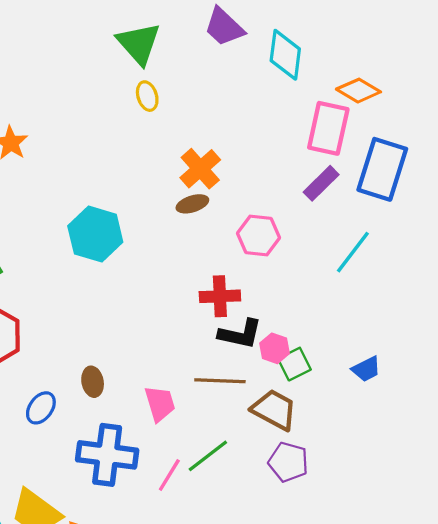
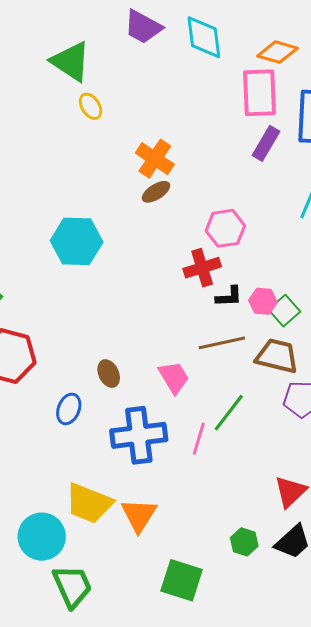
pink hexagon: (259, 235) -> (225, 228), moved
black L-shape: (240, 334) -> (229, 297), size x0.7

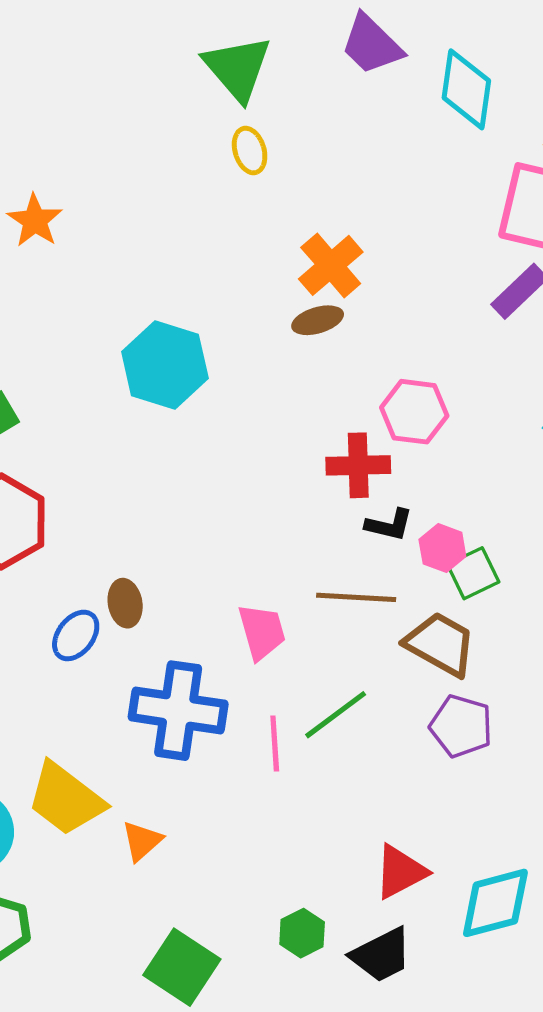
brown ellipse: (109, 374) -> (125, 603), moved
pink line: (199, 439) -> (275, 744), turned -36
orange triangle: (139, 515) -> (142, 841), size x0.7

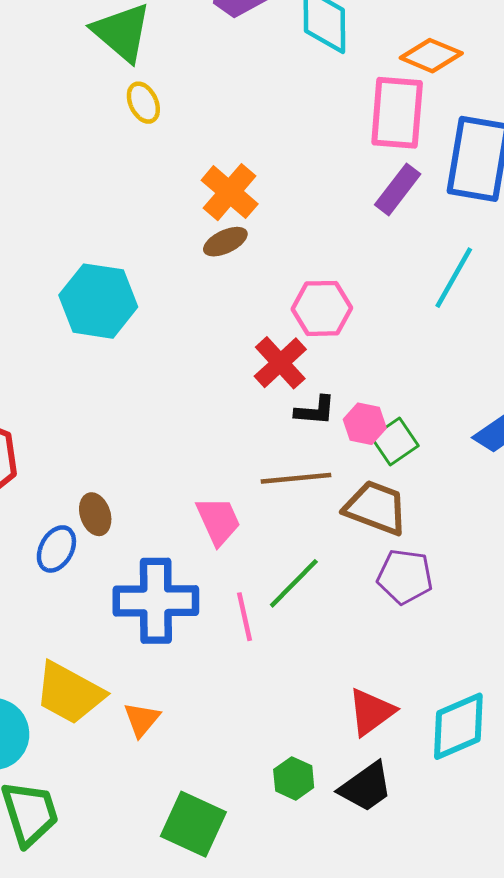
red cross: (358, 465) -> (280, 363), turned -32

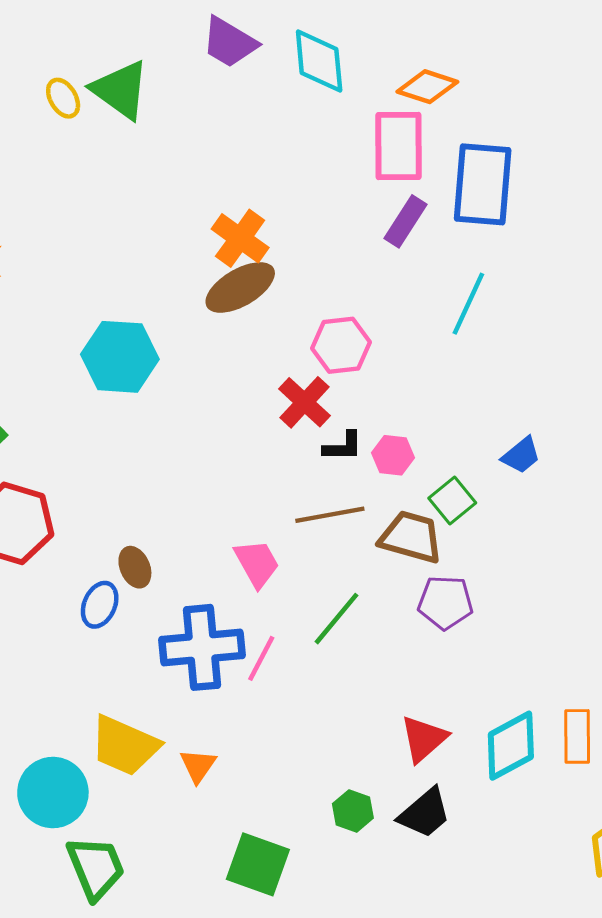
yellow ellipse: (143, 103) -> (63, 98), moved
brown ellipse: (225, 242) -> (240, 287), size x1.6
green square: (395, 442) -> (452, 500), moved
pink line: (245, 617) -> (261, 658), moved, turned 45

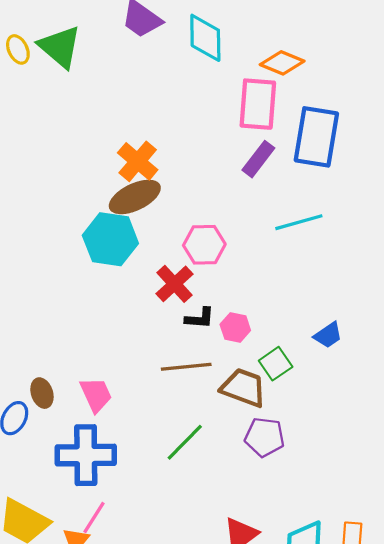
cyan line: (468, 304) -> (299, 222), turned 45
cyan hexagon: (120, 357) -> (110, 239), moved
pink trapezoid: (257, 563) -> (96, 395), moved
pink line: (261, 658) -> (94, 518), moved

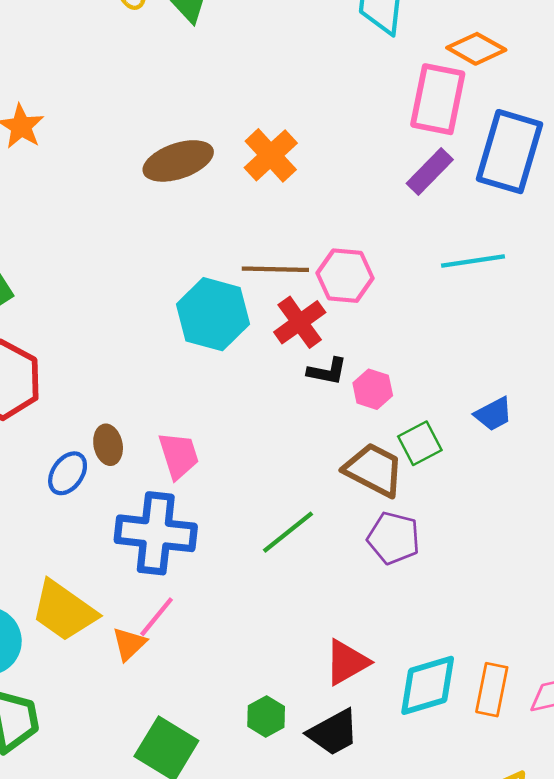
brown ellipse: (135, 197) -> (178, 161), moved
cyan hexagon: (110, 239) -> (213, 314), moved
brown line: (186, 367) -> (275, 269), moved

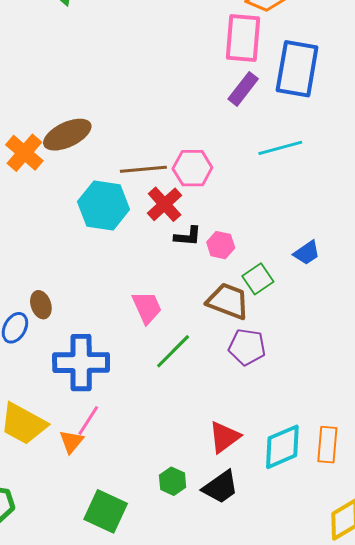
orange cross: (271, 155) -> (24, 153), moved
brown ellipse: (178, 161) -> (67, 135), moved
pink trapezoid: (179, 455) -> (147, 307), moved

